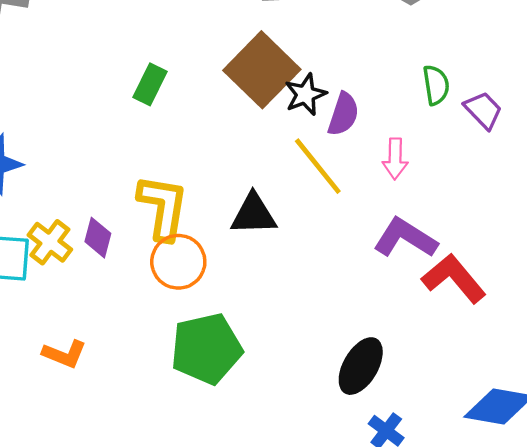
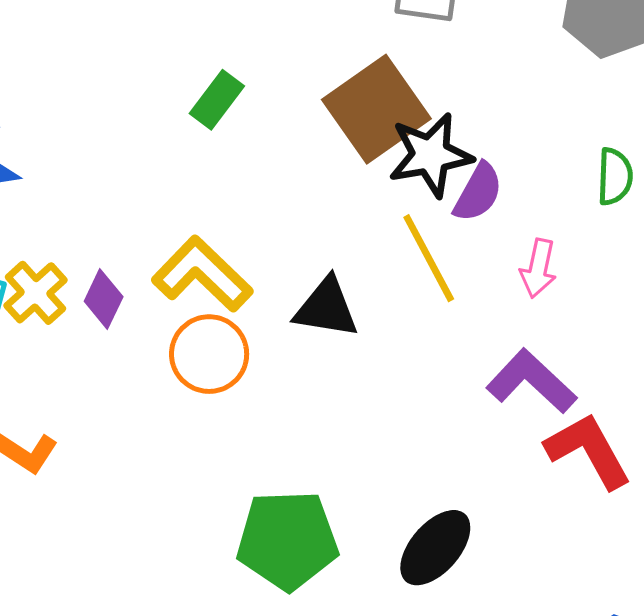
black star: (305, 94) -> (431, 155), size x1.4
yellow L-shape: (163, 207) -> (202, 274), turned -66
green pentagon: (206, 349) -> (287, 540), moved

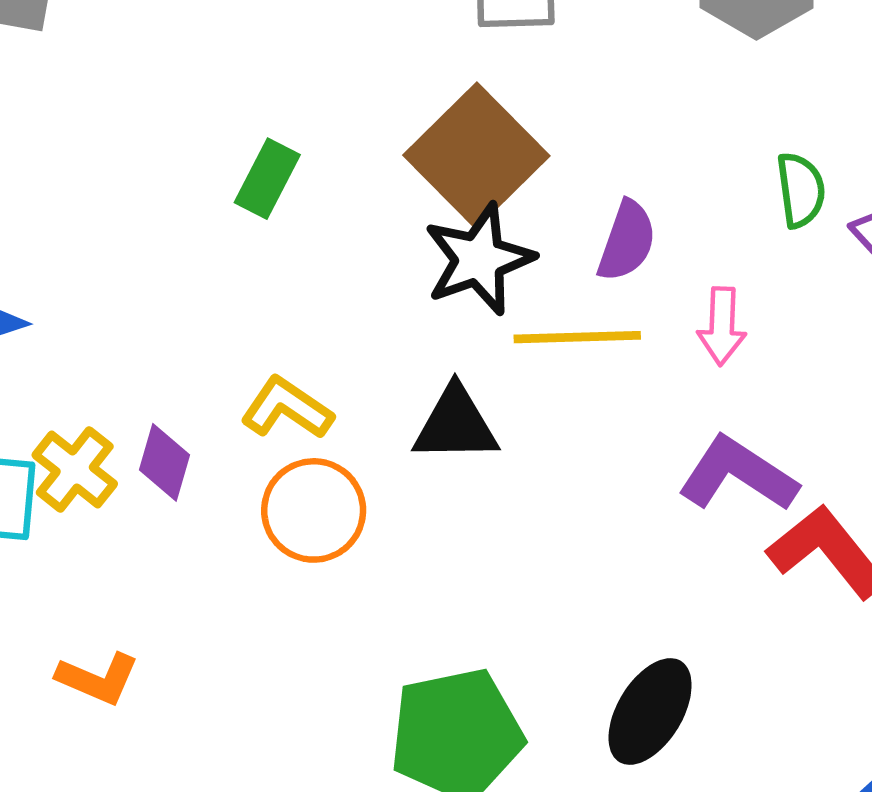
black star: (431, 155) -> (479, 259), moved
yellow line: (429, 258) -> (577, 337), turned -54
yellow L-shape: (202, 274) -> (287, 408), size x0.7

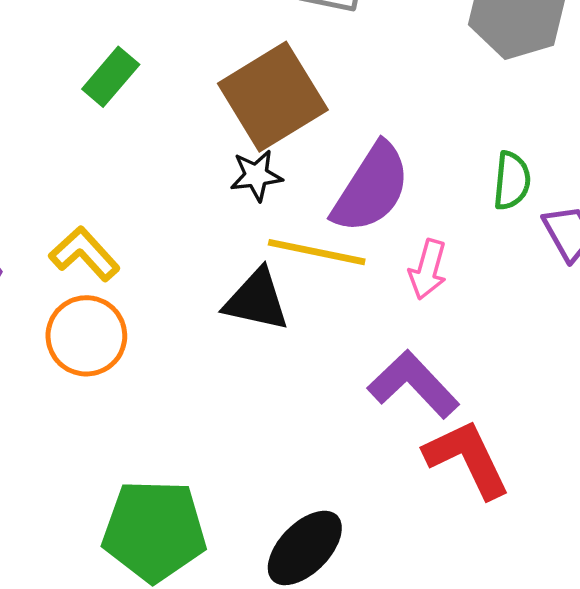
purple semicircle: (627, 241) -> (371, 188), size x1.5
black star: (479, 259) -> (256, 175), size x0.6
black triangle: (456, 424) -> (256, 300), moved

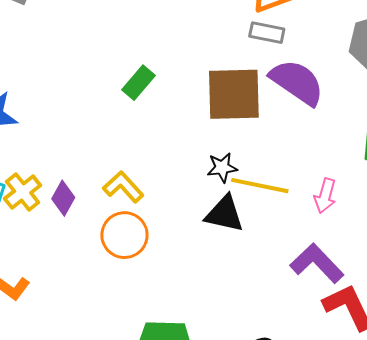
brown square: (273, 97) -> (234, 94), turned 30
black star: (256, 175) -> (222, 168), moved
purple semicircle: (371, 188) -> (297, 82), moved, turned -88

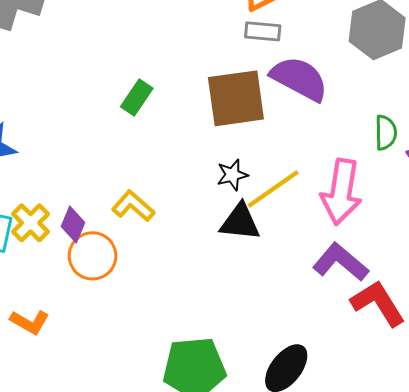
yellow line: (260, 186) -> (273, 189), turned -40
pink arrow: (325, 196) -> (341, 192), size x1.8
orange circle: (124, 235) -> (93, 256), moved

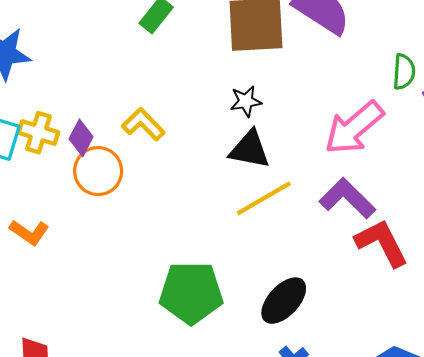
yellow line: (273, 189) -> (264, 198), moved
pink arrow: (341, 192) -> (354, 128), turned 36
yellow cross: (31, 223) -> (38, 133), turned -33

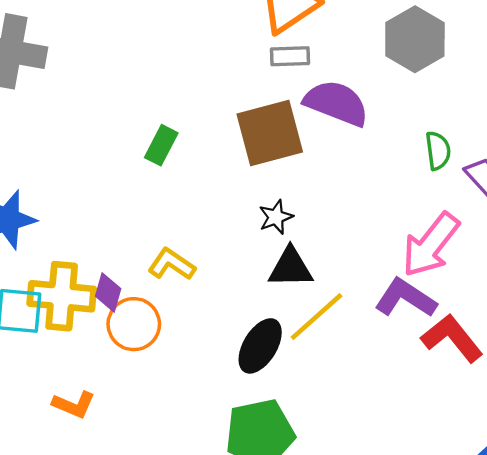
pink arrow: (354, 128) -> (431, 245), moved
yellow cross: (38, 133) -> (62, 296), size x1.5
black ellipse: (284, 301) -> (260, 346), moved

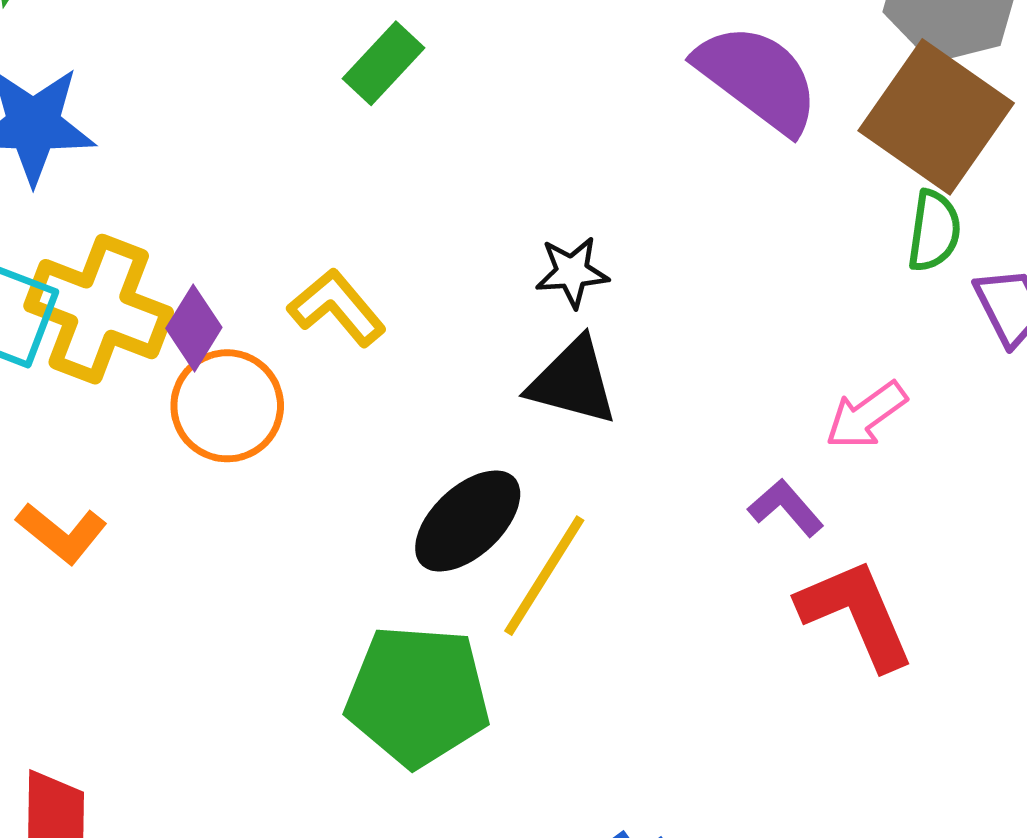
brown square: (270, 133) -> (936, 117), moved, turned 34
pink arrow: (431, 245) -> (866, 415), size x0.6
purple L-shape: (406, 298) -> (786, 508), size x0.6
yellow line: (316, 317) -> (544, 576), moved, turned -32

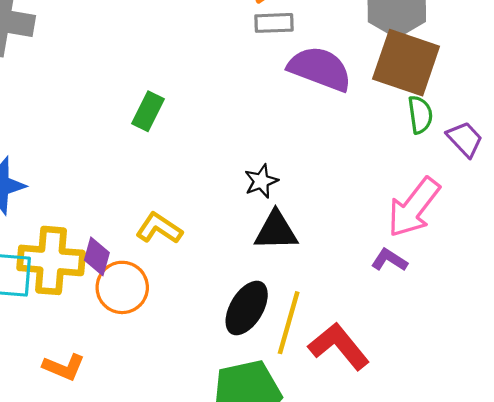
pink arrow: (866, 415) -> (414, 207), size x1.6
red L-shape: (856, 614) -> (339, 346), moved

